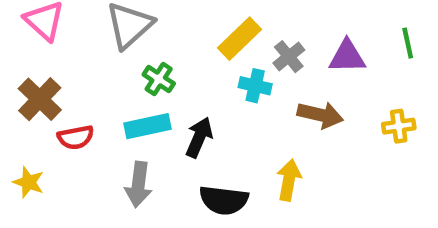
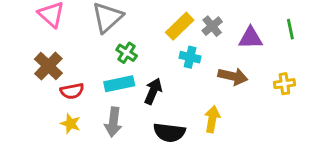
gray cross: (289, 57) -> (212, 26), moved
yellow star: (29, 182) -> (71, 124), moved

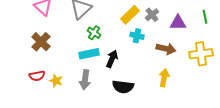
yellow cross: (284, 84) -> (201, 54), size x1.6
red semicircle: (72, 91) -> (37, 76), moved
yellow arrow: (212, 119) -> (164, 78), moved

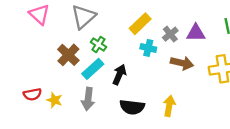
gray cross: (152, 15) -> (170, 34), moved
brown cross: (41, 42) -> (68, 55), moved
cyan rectangle: (89, 54) -> (93, 69), turned -30
yellow arrow: (164, 78) -> (169, 106), moved

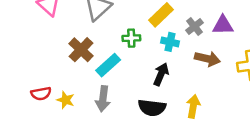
green cross: (98, 45) -> (131, 38), moved, turned -35
black arrow: (119, 75) -> (161, 74), moved

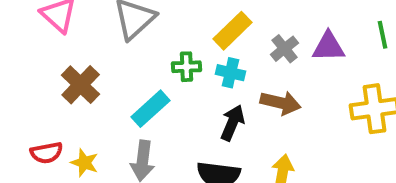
cyan cross: (170, 42) -> (230, 73), moved
brown cross: (81, 50) -> (81, 85), moved
brown arrow: (207, 59) -> (280, 103), moved

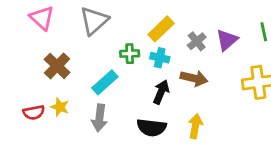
purple triangle: (328, 47) -> (227, 40), turned -40
yellow star: (85, 163) -> (60, 107), moved

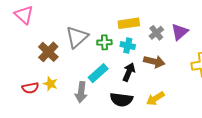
pink triangle: (42, 18) -> (24, 15), moved
gray triangle: (94, 21) -> (77, 37), moved
yellow rectangle: (161, 29) -> (129, 23), turned 36
cyan rectangle: (105, 82) -> (98, 73), moved
yellow arrow: (195, 126) -> (155, 99), turned -132

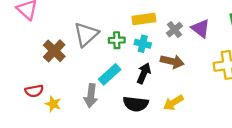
purple triangle: (180, 32) -> (200, 28), turned -42
yellow star: (50, 84) -> (53, 104), moved

